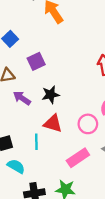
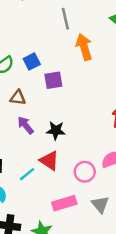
purple square: (36, 61) -> (53, 80), moved
cyan line: (36, 142) -> (27, 174), turned 35

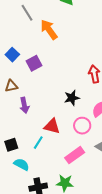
purple arrow: (26, 125) -> (24, 105), turned -133
black star: (56, 131) -> (72, 98), moved

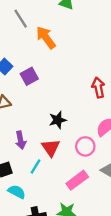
black star: (72, 98) -> (58, 120), moved
purple arrow: (24, 105) -> (21, 140), moved
red triangle: (52, 126) -> (51, 148), turned 42

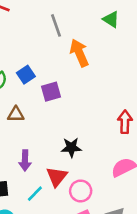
pink circle: (85, 146) -> (81, 191), moved

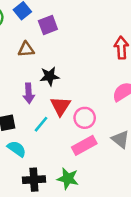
brown triangle: (16, 114) -> (26, 49), moved
black star: (71, 147) -> (50, 76), moved

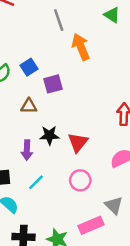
red triangle: (60, 106) -> (78, 142), moved
pink rectangle: (84, 145) -> (91, 225), moved

